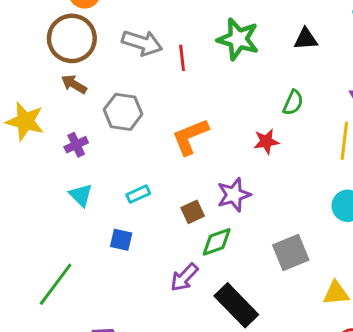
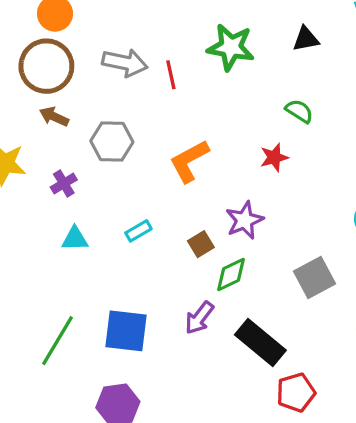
green semicircle: (293, 103) -> (299, 111), turned -75
cyan triangle: (81, 195) -> (75, 239), turned -40
blue square: (121, 240) -> (126, 331), moved, size x1.8

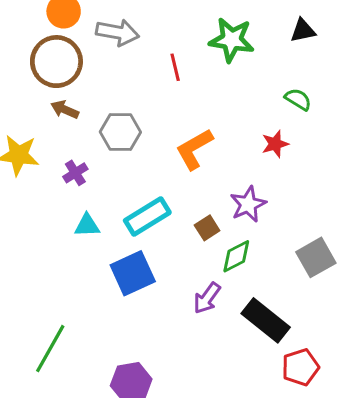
gray arrow: (125, 63) -> (118, 32), moved
cyan rectangle: (138, 231) -> (147, 217), size x1.8
blue square: (126, 331) -> (133, 273), moved, turned -30
green line: (58, 341) -> (50, 349), moved

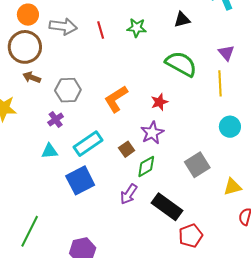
green star: (232, 40) -> (137, 28), size x0.7
red line: (175, 67) -> (101, 30), moved
green semicircle: (298, 99) -> (181, 64), size x1.8
red star: (275, 144) -> (159, 102), moved
purple cross: (75, 173) -> (56, 119), moved

